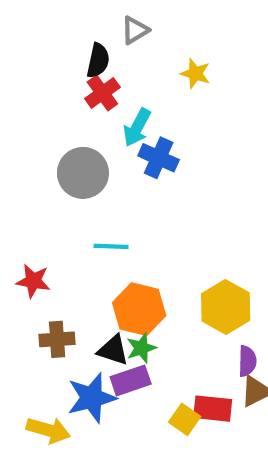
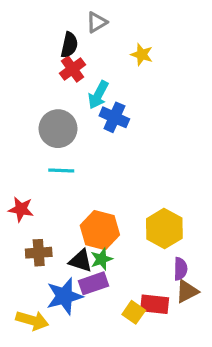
cyan line: (111, 246) -> (61, 171), moved

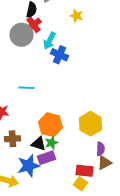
gray circle: (58, 129) -> (22, 35), moved
yellow square: (134, 312) -> (80, 184), moved

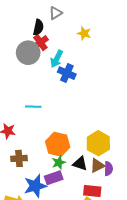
black triangle: (38, 144) -> (80, 164), moved
brown triangle: (104, 163) -> (97, 166), moved

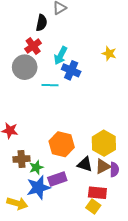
yellow star: (84, 33) -> (109, 53), moved
red cross: (40, 43) -> (33, 46), moved
gray circle: (28, 53) -> (25, 67), moved
cyan line: (33, 107) -> (50, 85), moved
green star: (59, 163) -> (36, 167), moved

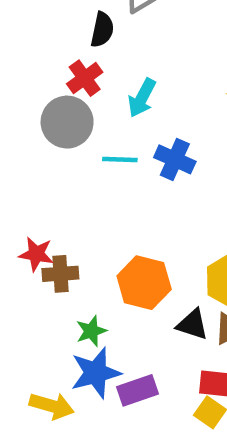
blue cross: (71, 70) -> (175, 159), moved
brown cross: (21, 159) -> (60, 274), moved
purple rectangle: (57, 179) -> (137, 390), moved

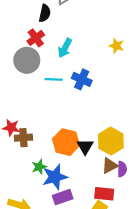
black triangle: (192, 324) -> (85, 147), moved, turned 42
blue star: (96, 373) -> (55, 177), moved

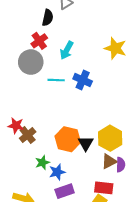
yellow star: (116, 46) -> (115, 48), size x1.5
brown cross: (23, 138) -> (28, 135), turned -35
blue star: (55, 177) -> (57, 172), size x0.7

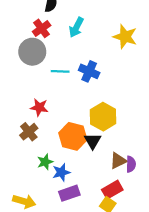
cyan arrow: (67, 50) -> (76, 27), moved
red star: (16, 125) -> (39, 107), moved
yellow hexagon: (110, 138) -> (103, 117), moved
red rectangle: (104, 188) -> (112, 190), turned -36

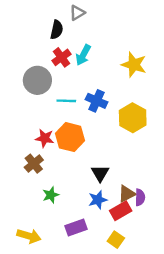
red cross: (42, 28) -> (62, 57), moved
yellow hexagon: (103, 117) -> (133, 118), moved
orange hexagon: (73, 136) -> (70, 137), moved
blue star: (61, 172) -> (98, 200), moved
red rectangle: (112, 190) -> (121, 211), moved

